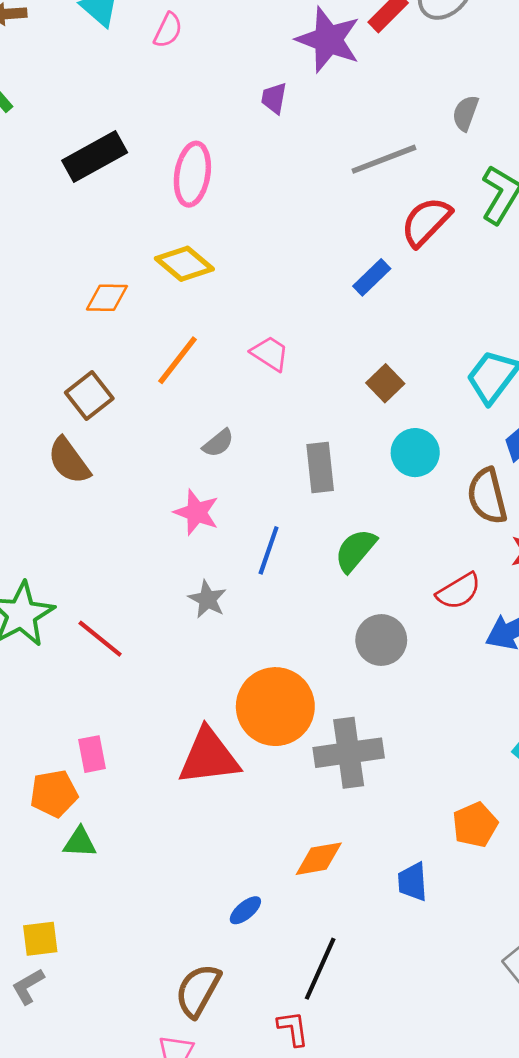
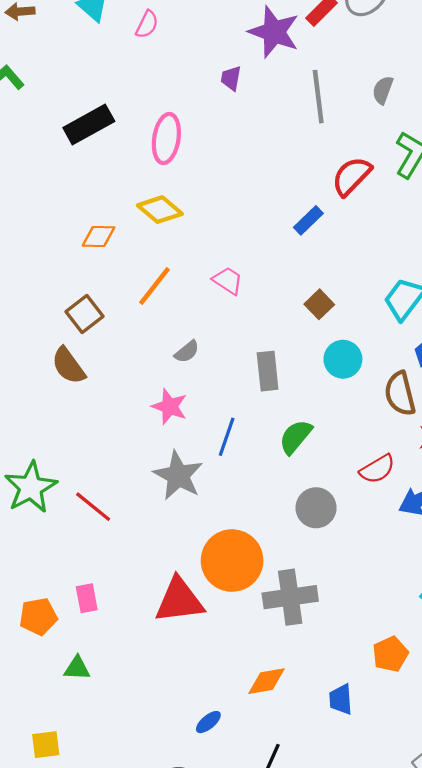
gray line: (384, 159) -> (318, 97), moved, turned -76
gray star: (207, 599) -> (178, 475), size x1.6
orange pentagon: (54, 793) -> (38, 617), moved

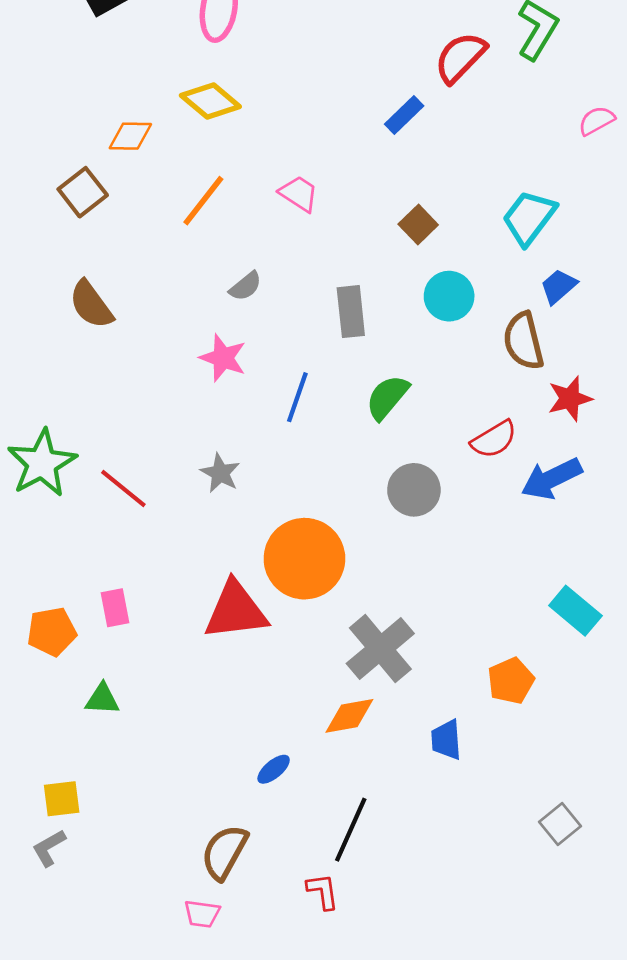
brown square: (85, 314) -> (83, 192), moved
gray star: (178, 475) -> (220, 473), moved, size x0.6
gray cross: (290, 597) -> (380, 648), moved, turned -32

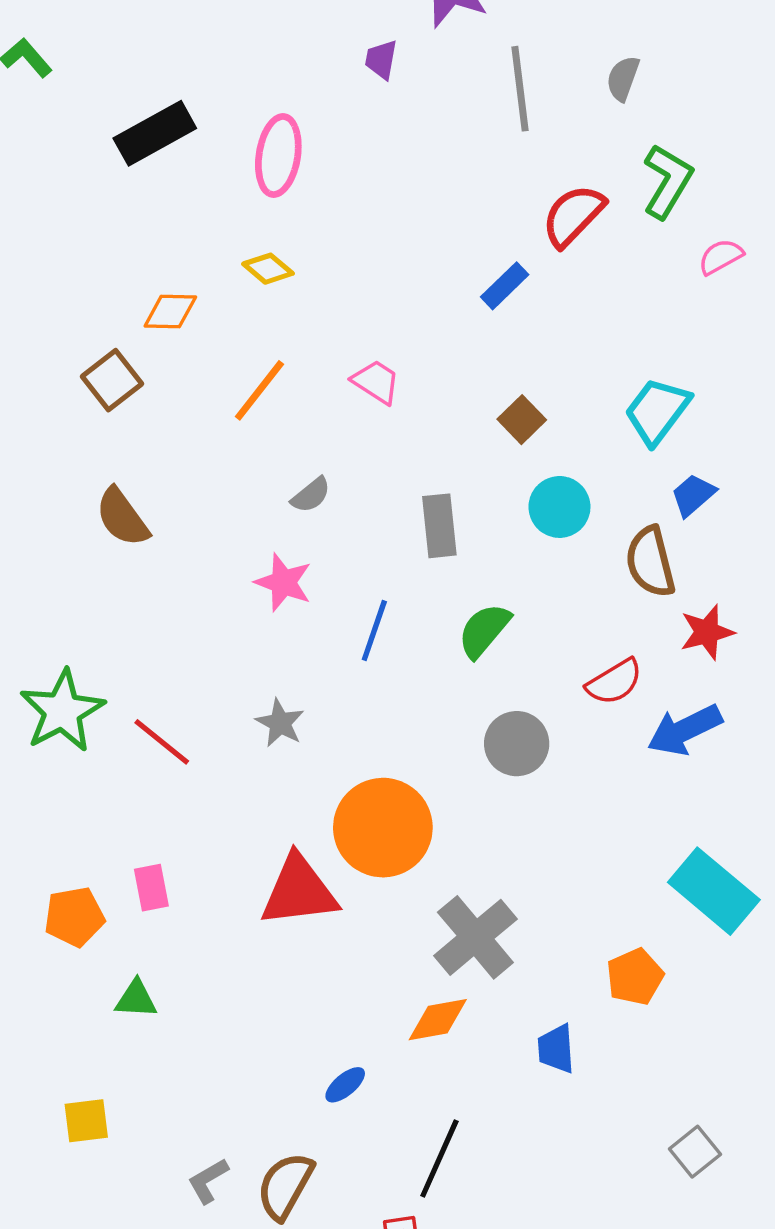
yellow diamond: (210, 101) -> (268, 269), size x0.7
pink semicircle: (596, 121) -> (721, 257), moved
cyan rectangle: (575, 611) -> (714, 891), size x1.4
gray L-shape: (49, 848) -> (208, 1181), moved

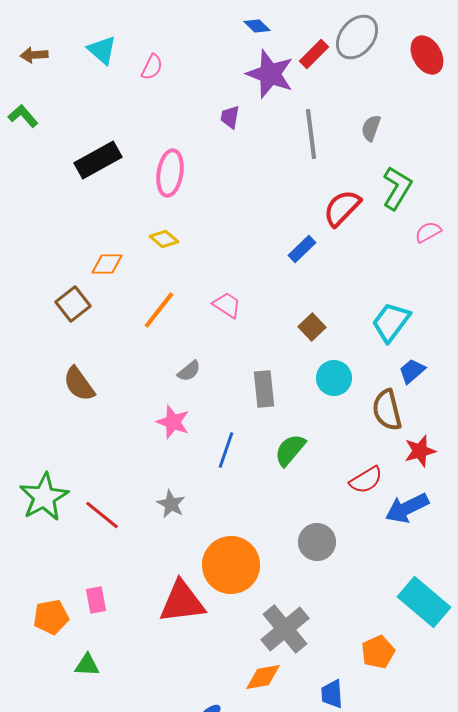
gray circle: (517, 744) -> (317, 542), moved

